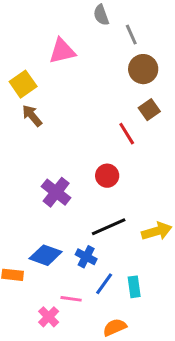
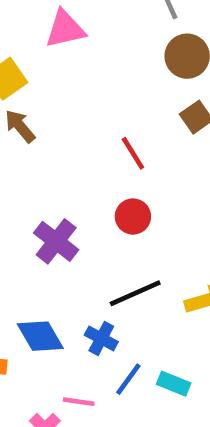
red line: (127, 134) -> (133, 153), moved
blue diamond: (46, 255) -> (40, 336), turned 40
cyan rectangle: (134, 287) -> (174, 384), turned -60

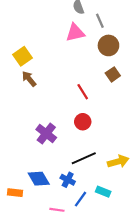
pink triangle: (65, 29) -> (75, 33), moved
cyan rectangle: (174, 384) -> (103, 192), moved

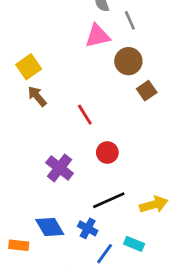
brown circle: (108, 45) -> (128, 61), moved
red line: (83, 92) -> (85, 115), moved

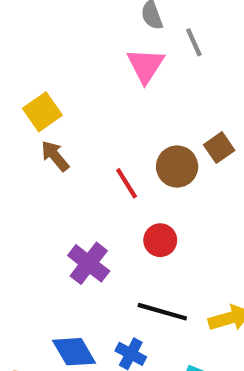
pink triangle: (97, 36) -> (146, 66), turned -44
brown circle: (128, 61) -> (177, 167), moved
black line: (109, 200) -> (162, 312), turned 40

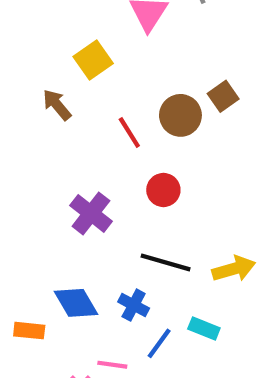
yellow square: (42, 112) -> (93, 60), moved

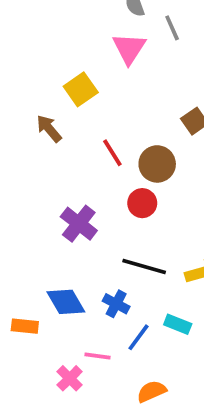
brown circle: (180, 115) -> (157, 164), moved

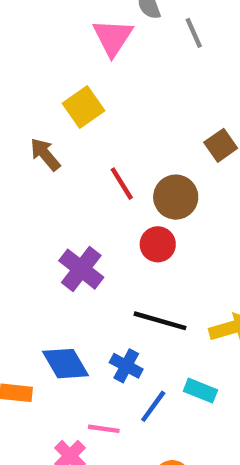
pink triangle: (129, 48) -> (113, 37), moved

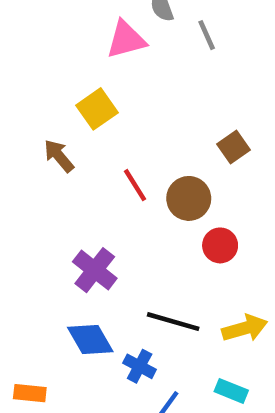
pink triangle: (113, 37) -> (126, 40), turned 42
red circle: (158, 244) -> (220, 245), moved
blue diamond: (65, 364) -> (90, 339), moved
cyan rectangle: (200, 391) -> (231, 391), moved

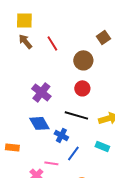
yellow square: (97, 109) -> (24, 20), moved, turned 36
red line: (135, 185) -> (52, 43), moved
red circle: (220, 245) -> (82, 88), moved

